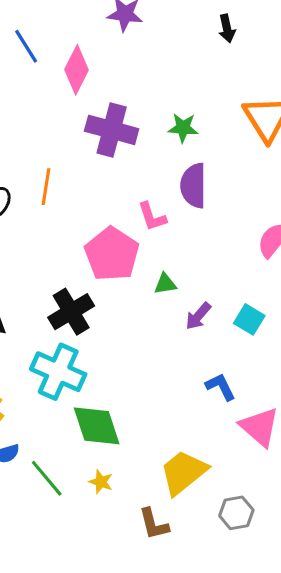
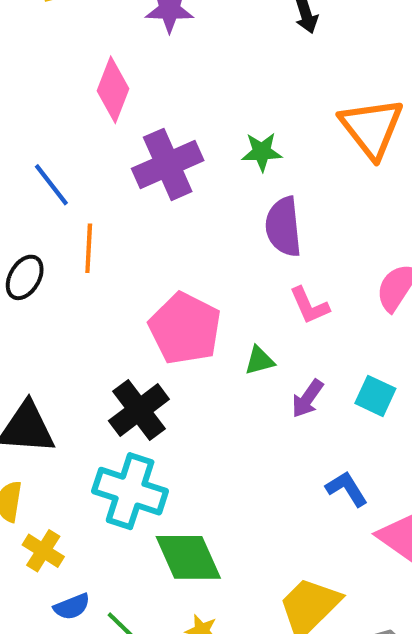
blue line: (26, 46) -> (51, 185), moved
purple cross: (112, 130) -> (168, 164), turned -33
pink L-shape: (152, 217) -> (309, 305), moved

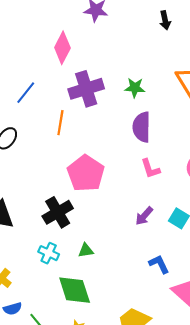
blue line: (51, 185) -> (26, 93), turned 70
orange line: (89, 248) -> (60, 123), moved
green triangle: (259, 361) -> (86, 250), moved
cyan cross: (130, 491) -> (49, 253), size x0.6

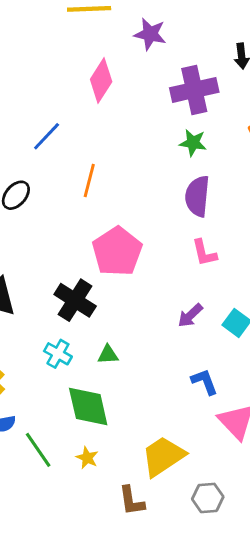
purple cross: (86, 89) -> (194, 90), moved
black cross: (58, 212) -> (75, 300), turned -32

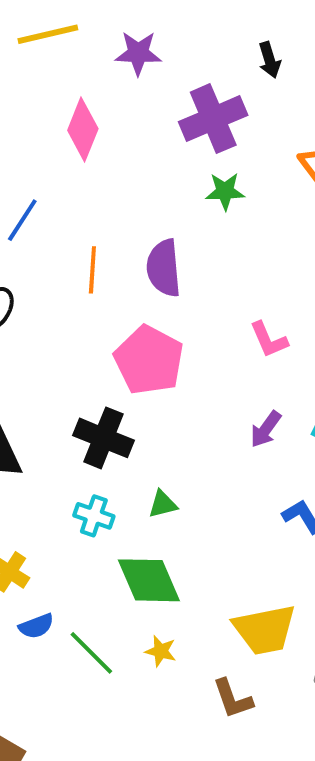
purple semicircle: (197, 196) -> (164, 268), moved
yellow trapezoid: (163, 456) -> (265, 630), turned -147

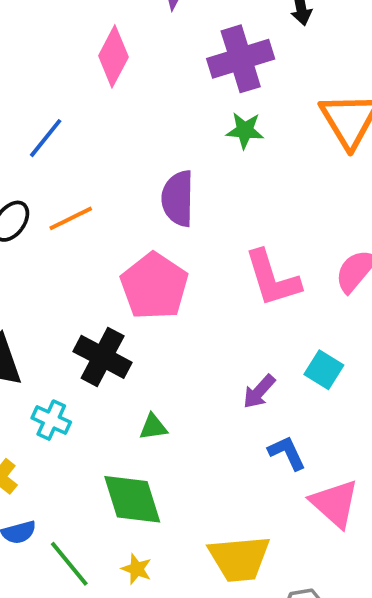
orange line: (92, 270) -> (71, 218), moved, turned 54
pink L-shape: (269, 340) -> (272, 278), size x1.6
purple arrow: (266, 429) -> (259, 392), moved
cyan cross: (94, 516) -> (51, 420), moved

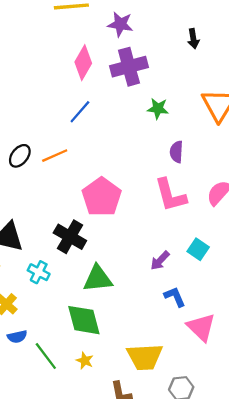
purple cross: (241, 59) -> (129, 67), moved
blue line: (46, 138) -> (80, 112), moved
purple semicircle: (178, 199) -> (176, 152), moved, size x0.7
green triangle: (153, 427) -> (98, 279), size x1.8

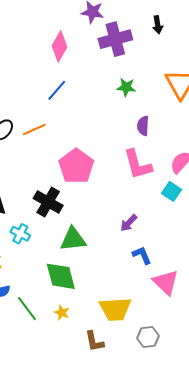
purple cross: (129, 67) -> (115, 39), moved
cyan square: (198, 249) -> (171, 191), moved

